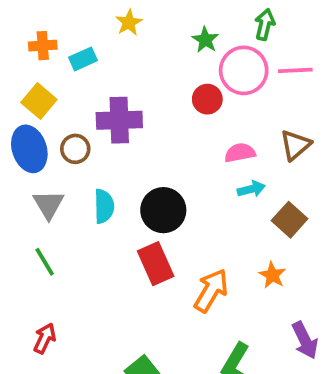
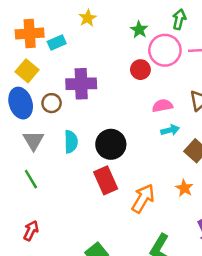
orange cross: (43, 46) -> (30, 33), size x1.5

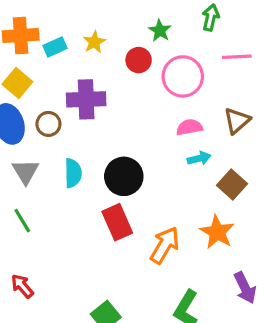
yellow star: (88, 18) -> (94, 42), moved
pink circle: (165, 50) -> (183, 76), moved
red circle: (140, 70) -> (139, 60), moved
orange star: (184, 188) -> (217, 232), size x1.5
red arrow: (31, 231) -> (22, 286), turned -66

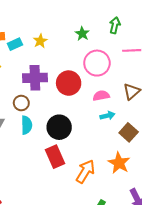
red circle: (139, 60) -> (69, 83), moved, size x1.5
brown circle: (48, 124) -> (21, 103), moved

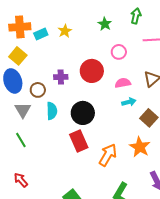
pink circle: (97, 63) -> (119, 52), size x0.6
purple cross: (35, 78) -> (61, 77), moved, size x0.6
brown circle: (21, 103) -> (38, 90), moved

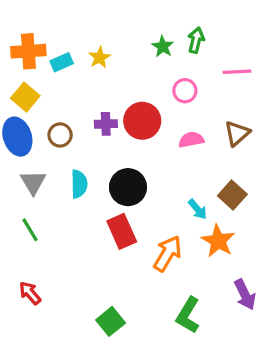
green arrow: (136, 16) -> (196, 40), moved
purple cross: (61, 77) -> (106, 124), moved
brown circle: (38, 90) -> (60, 135), moved
cyan arrow: (129, 102) -> (198, 209), moved, turned 64

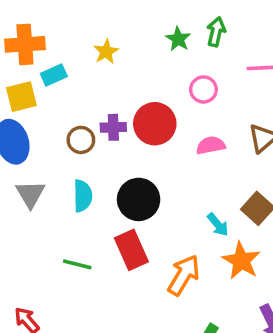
cyan rectangle: (62, 62) -> (54, 75), moved
yellow square: (25, 97) -> (21, 97), turned 36
brown circle: (60, 135) -> (81, 140), moved
green line: (30, 230) -> (77, 264), moved, turned -45

